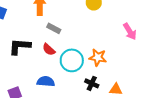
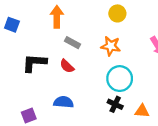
orange star: (98, 57) -> (111, 46), moved
cyan circle: (72, 60) -> (120, 79), moved

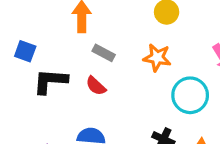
blue square: (12, 25) -> (25, 51), moved
cyan circle: (120, 79) -> (190, 95), moved

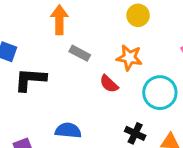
red semicircle: (96, 86) -> (109, 84), moved

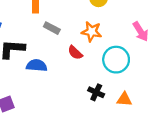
blue semicircle: (68, 130) -> (37, 65), moved

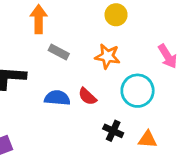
red semicircle: (75, 53) -> (87, 96), moved
blue semicircle: (37, 65) -> (57, 98), moved

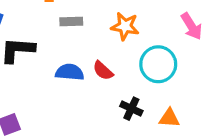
gray rectangle: (59, 52) -> (71, 22), turned -30

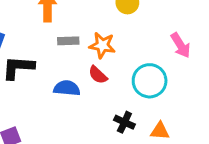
orange star: (125, 26) -> (102, 45), moved
red semicircle: (103, 71) -> (98, 75), moved

